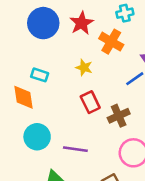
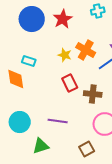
orange cross: (111, 42) -> (86, 50), moved
brown cross: (119, 116) -> (93, 94), turned 30
cyan circle: (37, 137) -> (20, 122), moved

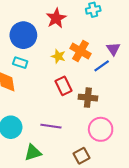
blue circle: (32, 19) -> (23, 35), moved

